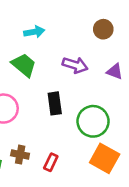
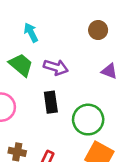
cyan arrow: (34, 32) -> (31, 33), turned -108
purple arrow: (75, 65) -> (56, 67), moved

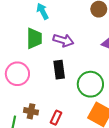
green trapezoid: (21, 65) -> (34, 38), turned 50

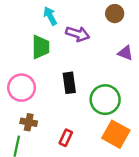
purple arrow: (63, 40) -> (78, 34), moved
brown cross: (31, 111) -> (29, 122), moved

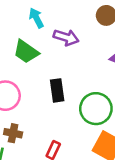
green trapezoid: (41, 47) -> (26, 52), turned 125

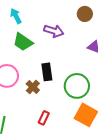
cyan arrow: (36, 18) -> (16, 16), moved
brown cross: (13, 133) -> (33, 87), moved, turned 32

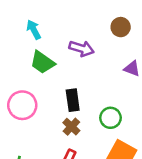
green circle: (77, 86) -> (111, 118), size x0.7
brown cross: (33, 87) -> (71, 127), moved

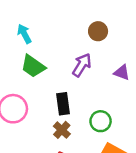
brown circle: (121, 27) -> (98, 31), moved
purple arrow: (82, 48) -> (82, 65), moved, turned -75

